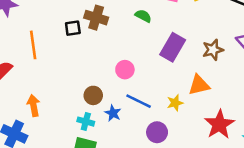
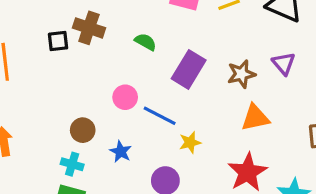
green semicircle: (143, 16) -> (146, 42), moved
orange triangle: (199, 85) -> (255, 118), moved
blue line: (139, 101) -> (160, 116), moved
blue star: (113, 113) -> (121, 152), moved

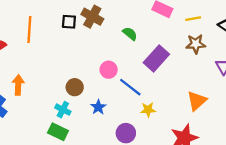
brown star: (241, 74) -> (196, 44), moved
orange triangle: (255, 118) -> (197, 101), turned -40

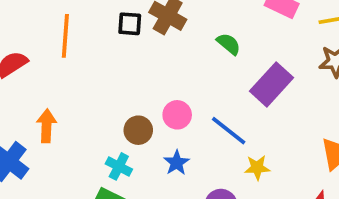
pink circle: (109, 70) -> (177, 115), moved

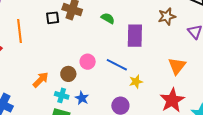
purple rectangle: (271, 84) -> (135, 36), turned -30
orange arrow: (47, 126) -> (41, 80), moved, turned 54
blue star: (177, 163) -> (82, 98), moved

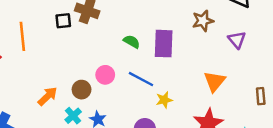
green semicircle: (108, 18) -> (132, 42), moved
cyan cross: (62, 95) -> (73, 116), turned 32

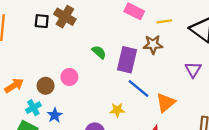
brown star: (203, 21) -> (153, 44), moved
blue line: (141, 79) -> (139, 88), moved

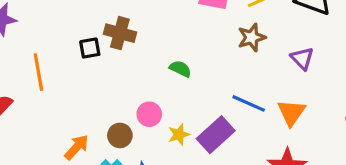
purple rectangle: (127, 60) -> (216, 135), moved, turned 50
purple triangle: (193, 70) -> (302, 58), moved
yellow star: (117, 110) -> (179, 134), moved

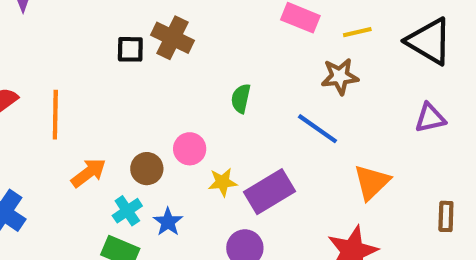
purple triangle: (302, 58) -> (430, 118), moved, turned 50
green semicircle: (180, 69) -> (241, 98), turned -115
orange line: (38, 72) -> (55, 115), moved
blue line: (249, 103) -> (317, 129), moved

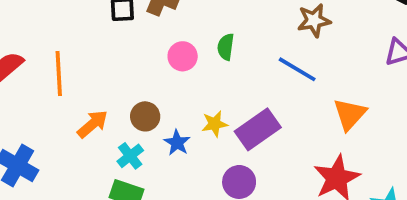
pink circle: (190, 149) -> (183, 56), moved
blue star: (168, 222) -> (177, 143), moved

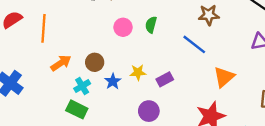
purple rectangle: (258, 129) -> (165, 79), size x0.6

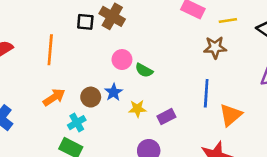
green semicircle: (151, 25) -> (144, 70), moved, turned -77
orange line: (43, 28) -> (50, 50), moved
blue line: (194, 44) -> (206, 93), moved, turned 55
blue star: (113, 81) -> (114, 92), moved

